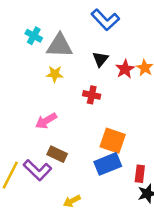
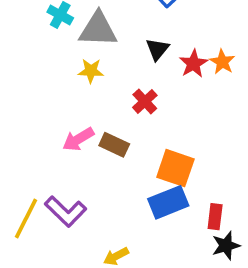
red cross: (92, 95) -> (145, 101), turned 35
brown rectangle: (57, 154) -> (114, 145), moved

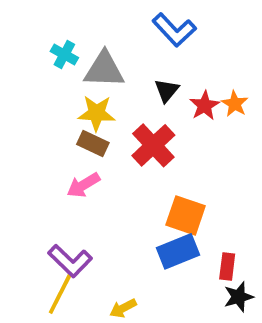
yellow star: (91, 71) -> (97, 113), size x1.4
red cross: (145, 101) -> (153, 145), size x1.6
brown rectangle: (114, 145) -> (93, 143), moved
yellow line: (26, 219) -> (61, 293), moved

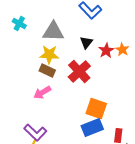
cyan cross: (64, 54) -> (19, 24), moved

